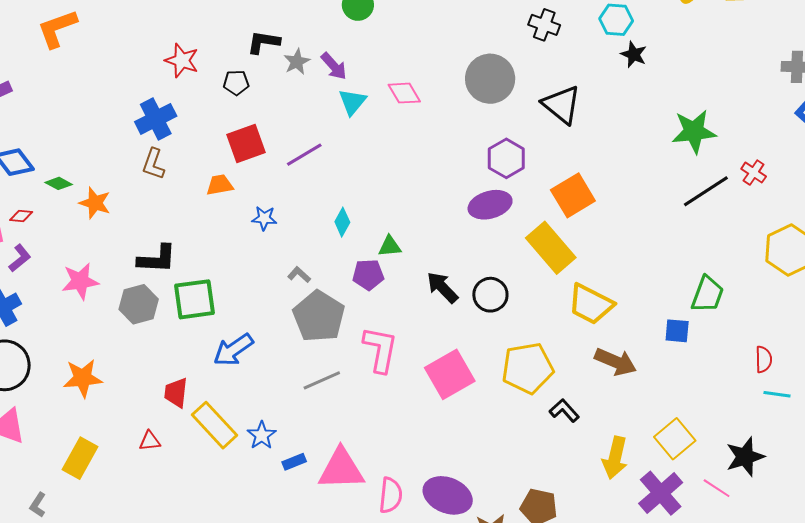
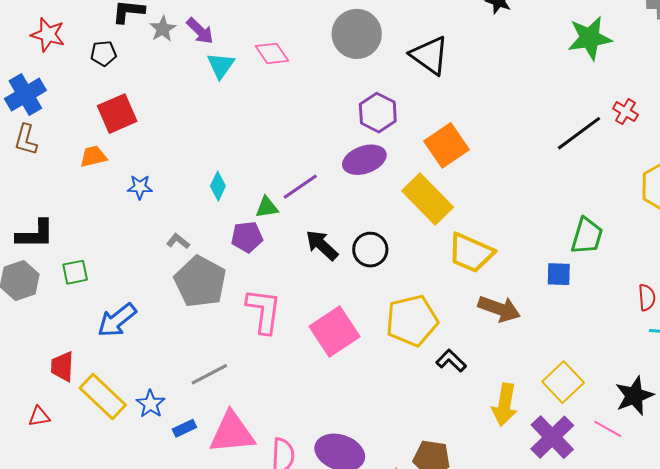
green star: (694, 131) -> (590, 38), moved
purple line: (304, 155) -> (300, 187), moved
green square: (195, 299) -> (75, 272), size x0.6
gray line: (322, 380) -> (209, 374), moved

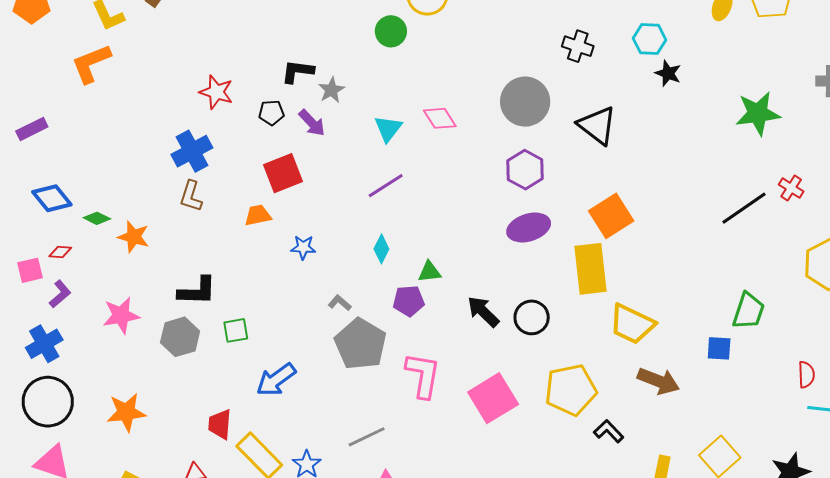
purple arrow: (200, 31) -> (312, 123), moved
purple hexagon: (378, 113) -> (525, 170), moved
purple line: (300, 187) -> (386, 186), moved
yellow rectangle: (428, 199) -> (590, 269), turned 36

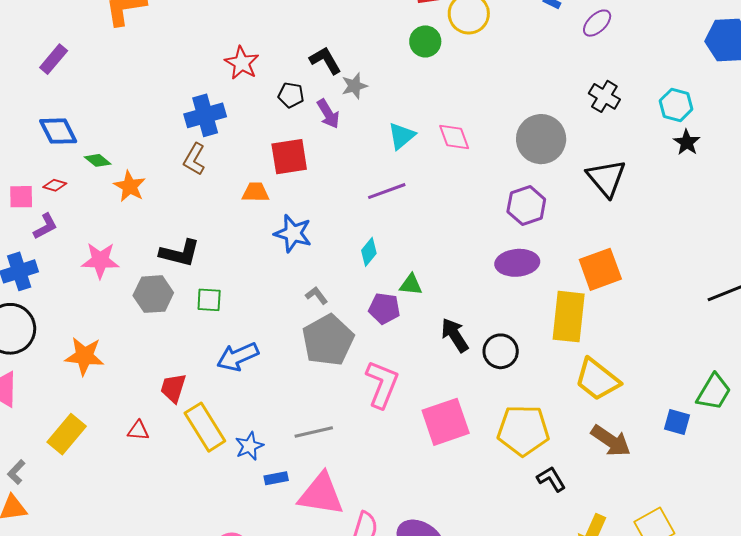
black L-shape: (298, 71) -> (325, 60), turned 40
purple rectangle: (32, 129) -> (54, 59), turned -36
blue star: (303, 247) -> (293, 233), size x1.5

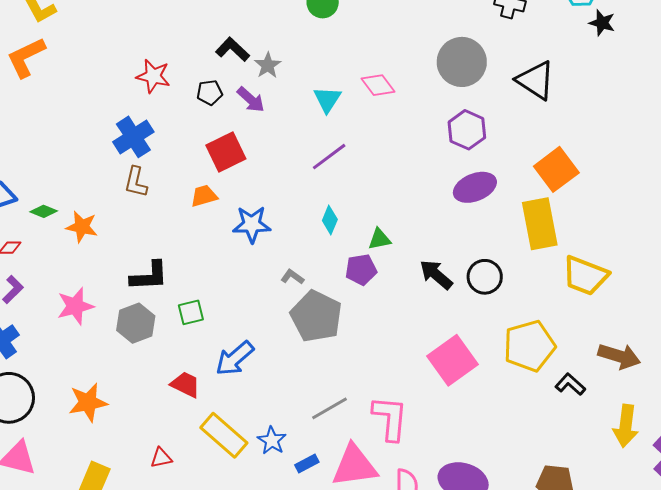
pink L-shape: (382, 384) -> (390, 418), moved
red trapezoid: (173, 388) -> (185, 385), moved, turned 116
brown arrow: (611, 441) -> (619, 356), moved

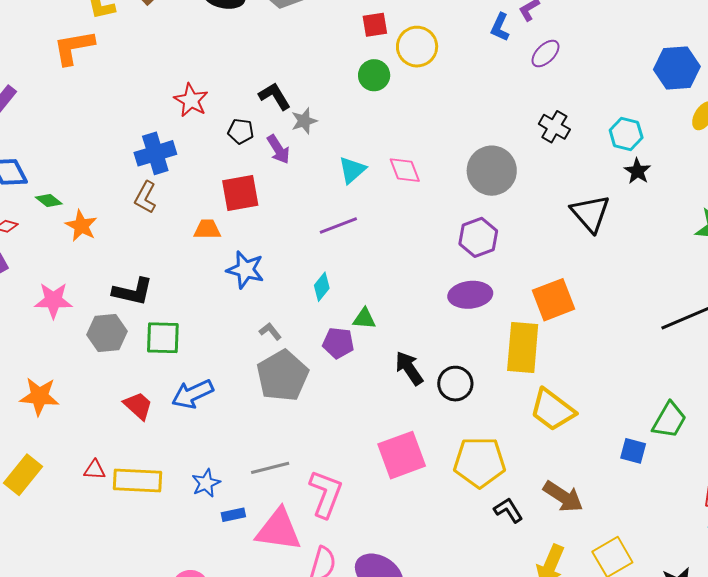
black triangle: (535, 80) -> (590, 213), moved
green square: (191, 312) -> (163, 338), size x1.4
yellow rectangle: (224, 435) -> (138, 481), moved, turned -54

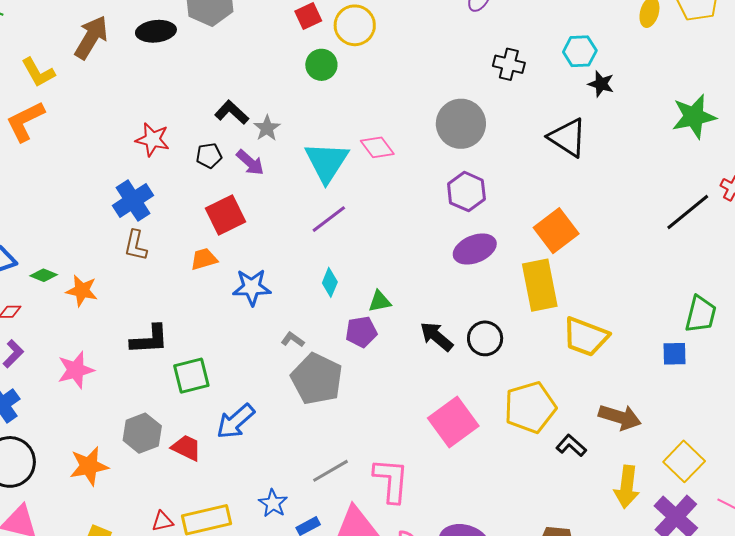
cyan triangle: (352, 170) -> (327, 162), size x1.6
gray hexagon: (107, 333) -> (142, 433), moved

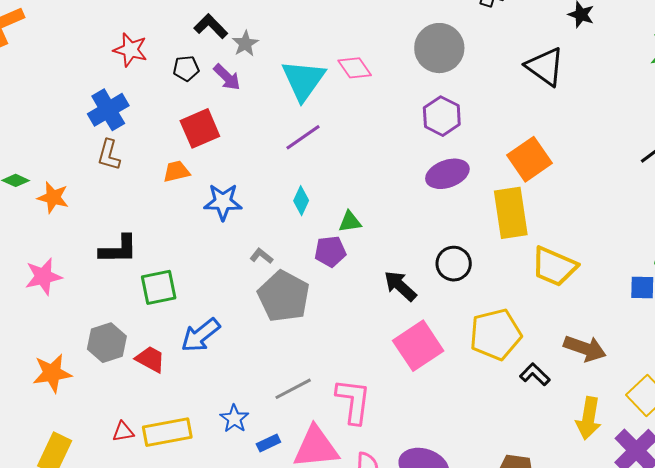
black arrow: (436, 337) -> (400, 286), moved

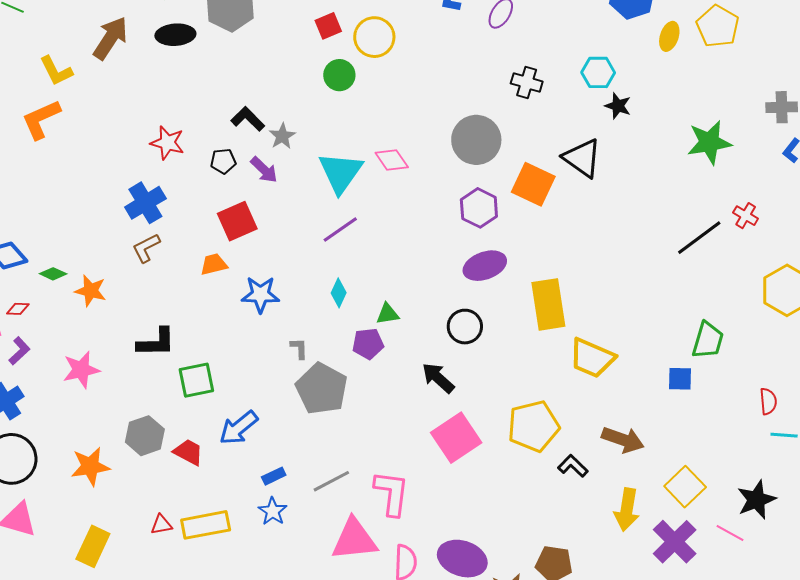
brown L-shape: (109, 155) -> (146, 248), turned 48
orange square: (529, 159) -> (533, 184), moved, turned -30
gray L-shape: (261, 256) -> (299, 348), turned 50
black circle: (454, 264) -> (465, 327), moved
blue rectangle: (268, 443) -> (274, 476), moved

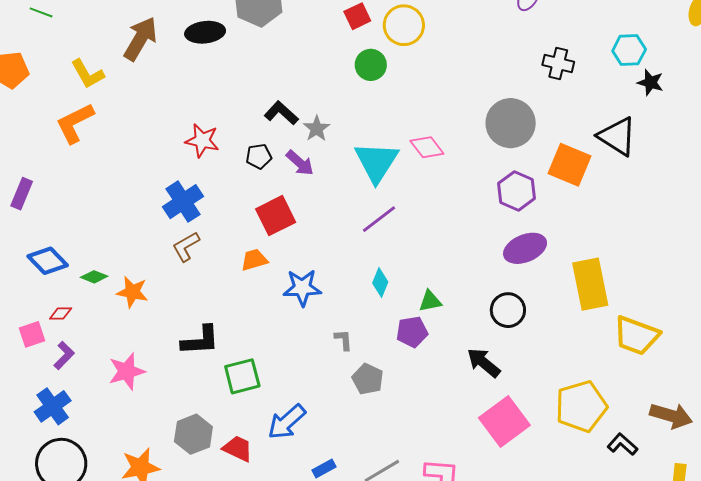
gray pentagon: (322, 389) -> (368, 379), size x0.6

